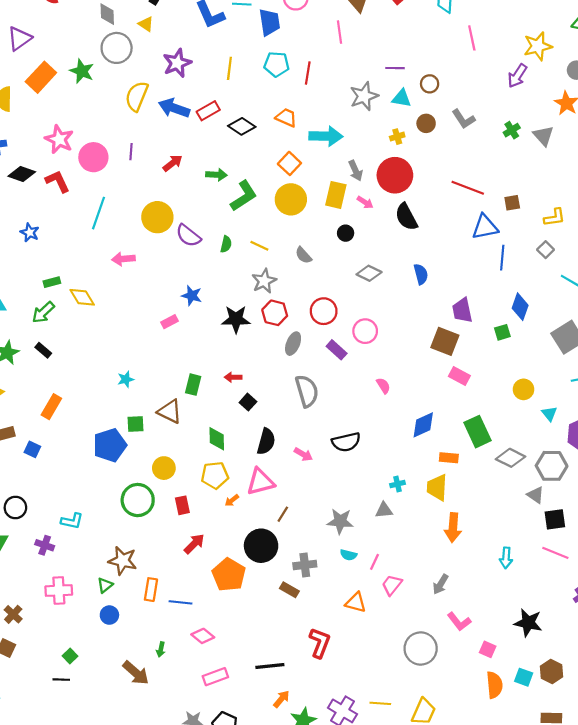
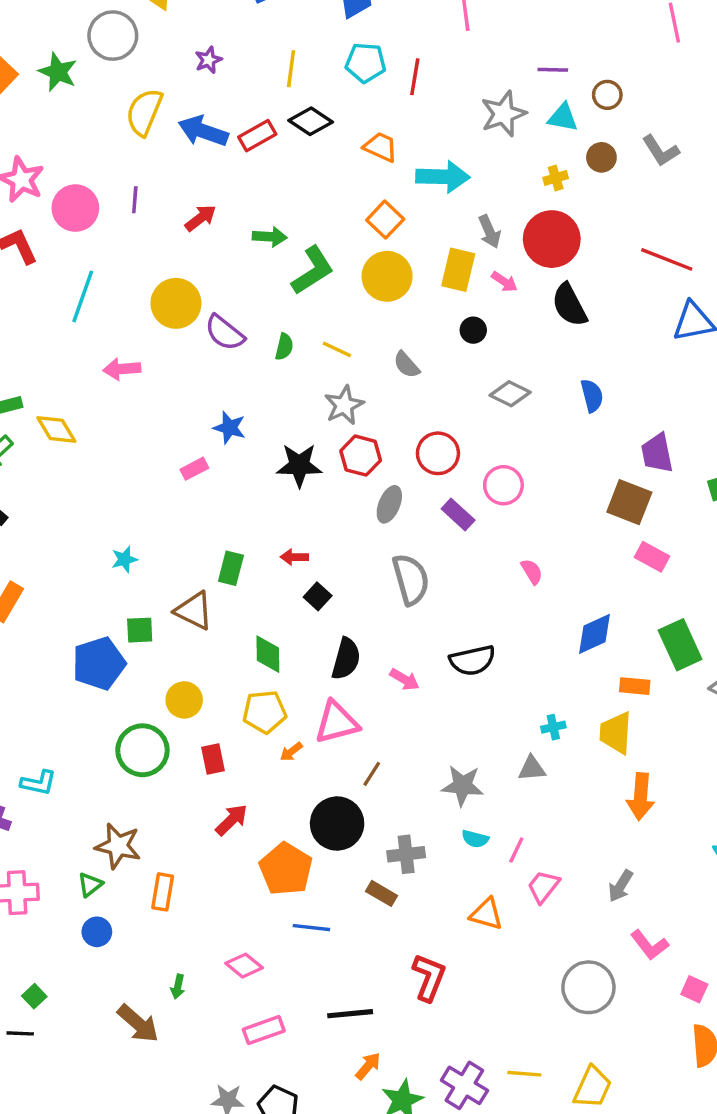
purple star: (177, 63) -> (208, 60), size x0.6
black diamond: (242, 126) -> (311, 121), moved
blue line: (180, 602) -> (311, 928), moved

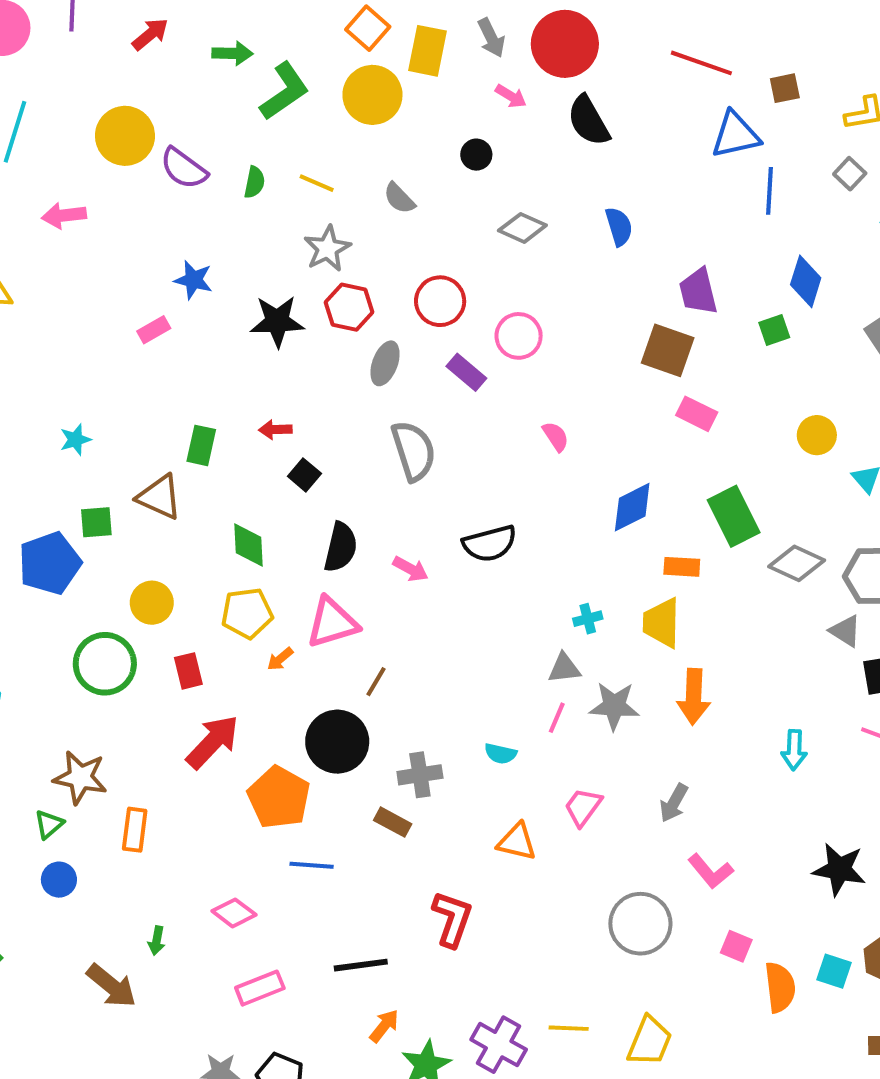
yellow rectangle: (458, 270) -> (428, 51), moved
gray star: (462, 786) -> (614, 706), moved
red arrow: (231, 820) -> (213, 742), size x1.4
pink line: (516, 850) -> (557, 718), moved
pink square: (694, 989) -> (736, 946), moved

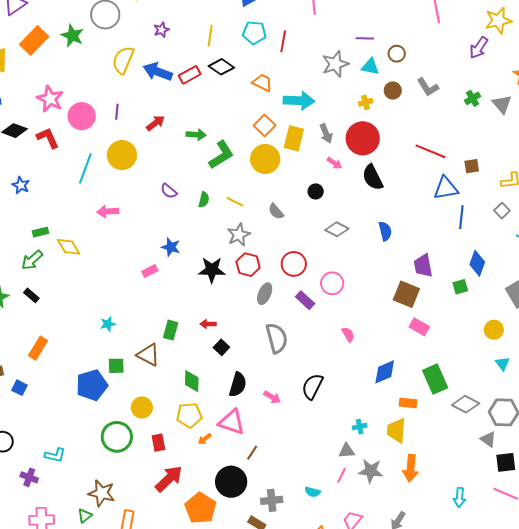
yellow circle: (125, 136) -> (122, 155), moved
purple semicircle: (184, 168) -> (169, 191), size x0.7
yellow circle: (817, 435) -> (494, 330), moved
black semicircle: (490, 544) -> (312, 386), turned 128
pink triangle: (332, 623) -> (232, 422), turned 32

